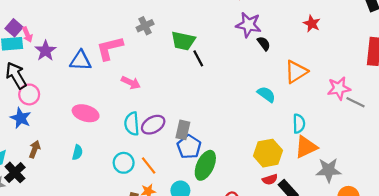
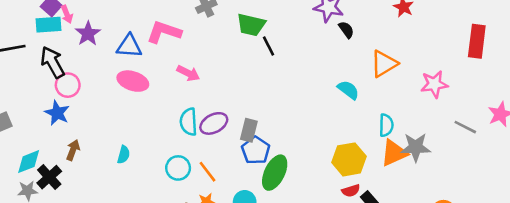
pink L-shape: (110, 48) -> (164, 32), turned 32
gray line: (356, 102) -> (465, 127), moved
pink ellipse: (86, 113) -> (133, 81), moved
gray star: (329, 170) -> (416, 147), moved

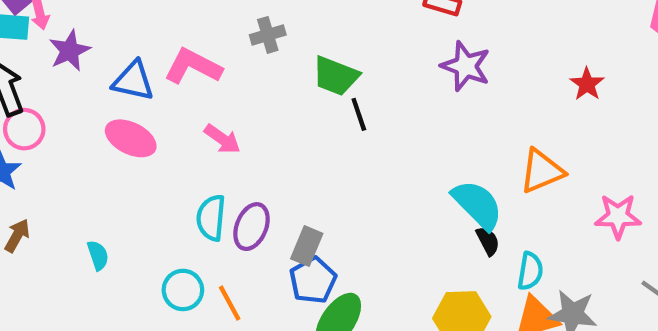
black semicircle: (346, 30) -> (488, 241), moved
cyan semicircle: (348, 90) -> (477, 205), size x1.5
purple ellipse: (214, 123) -> (252, 227), turned -48
cyan semicircle: (124, 155) -> (98, 255), turned -42

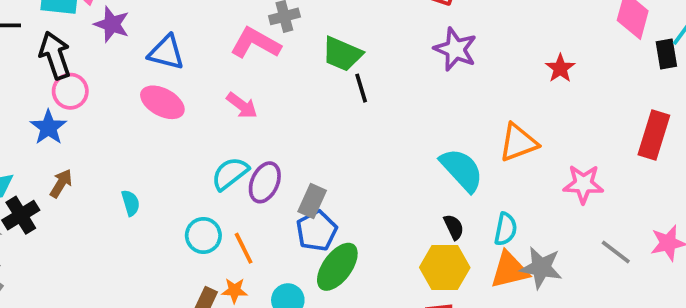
purple star: (70, 51) -> (112, 24), turned -30
pink L-shape: (193, 66) -> (256, 43), moved
cyan semicircle: (211, 218) -> (230, 174), turned 45
black semicircle: (488, 241) -> (454, 227), moved

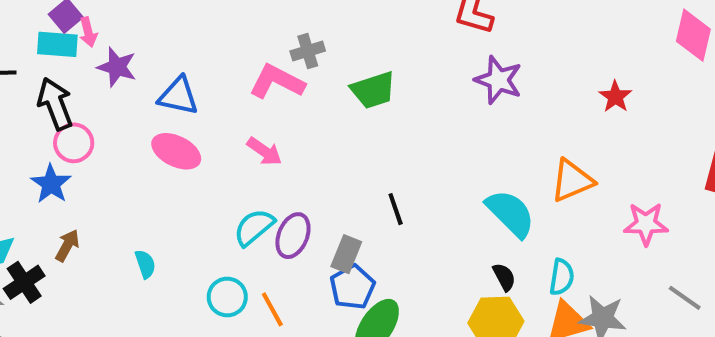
green trapezoid: (342, 54) -> (373, 90), turned -39
black line: (361, 88) -> (396, 209), moved

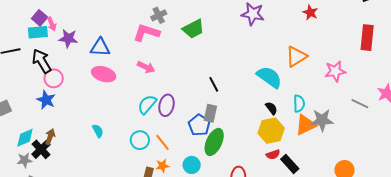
brown arrow: (67, 245) -> (50, 137), moved
gray rectangle: (346, 254) -> (210, 113), moved

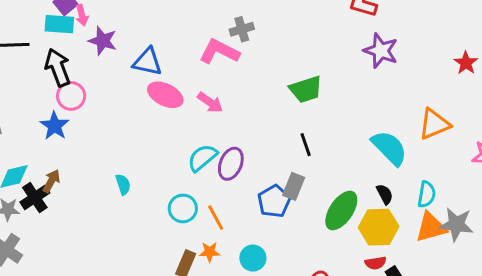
green trapezoid: (193, 29) -> (306, 89), moved
pink ellipse: (104, 74) -> (165, 95), moved
green ellipse: (214, 142) -> (341, 211), moved

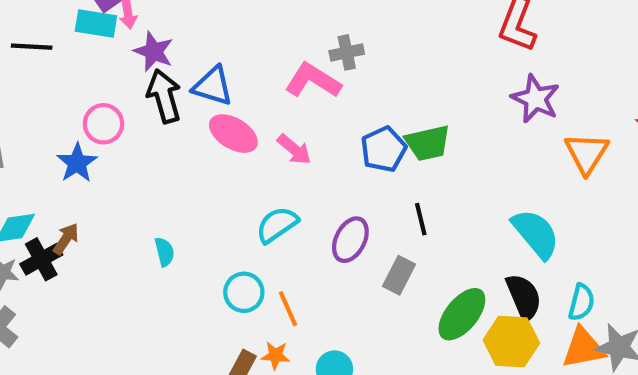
black arrow: (58, 67) -> (164, 96), moved
orange triangle: (434, 124) -> (587, 153), moved, turned -40
purple ellipse: (231, 164) -> (350, 240), moved
black semicircle: (385, 194) -> (524, 297), size x1.6
blue pentagon: (274, 201) -> (384, 149), moved

